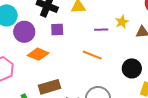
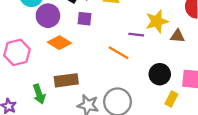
yellow star: (122, 22) -> (157, 21), size x1.5
purple line: (101, 30) -> (136, 35), moved

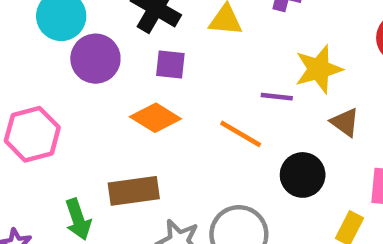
brown triangle: (178, 36) -> (345, 122), moved, turned 32
orange diamond: (59, 43) -> (155, 118), moved
black circle: (160, 74) -> (303, 175), moved

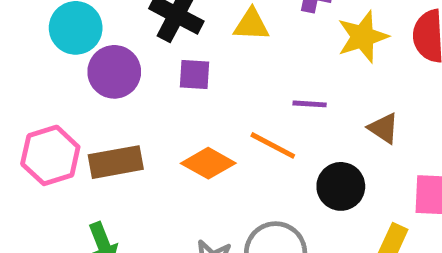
yellow star: (319, 69) -> (363, 37), moved
orange diamond: (155, 118) -> (208, 163), moved
brown rectangle: (134, 191) -> (116, 162), moved

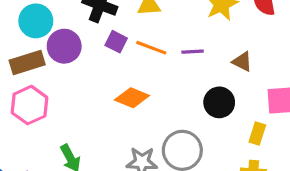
purple square: (195, 75) -> (116, 42), turned 30
orange line: (273, 145) -> (151, 48), moved
brown rectangle: (116, 162) -> (27, 63), moved

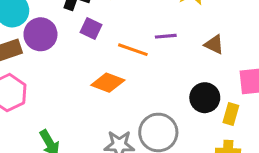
orange line: (151, 48) -> (133, 50), moved
black circle: (219, 102) -> (205, 98), moved

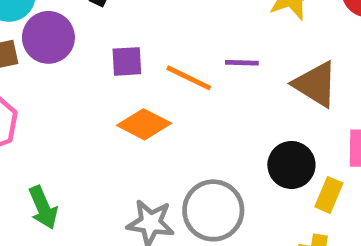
purple square: (91, 29) -> (127, 61), moved, turned -35
brown triangle: (214, 44) -> (316, 84), size x1.5

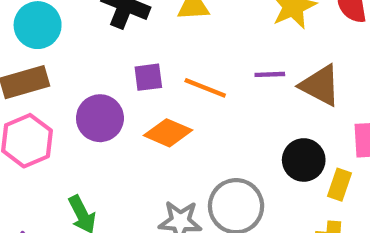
purple circle: (48, 37) -> (100, 118), moved
purple line: (242, 63) -> (270, 74), moved

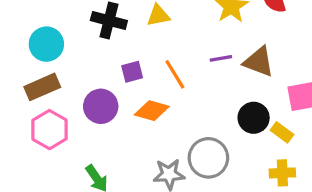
orange line: (205, 88) -> (175, 74), turned 44
yellow rectangle: (339, 185) -> (282, 132), turned -65

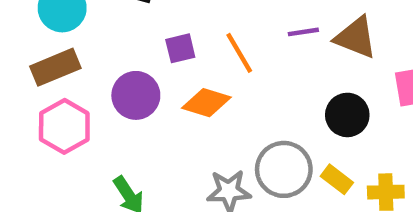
yellow rectangle: (282, 132) -> (337, 179), moved

